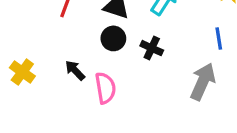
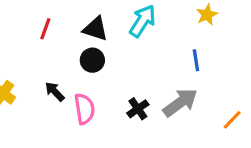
black cross: (152, 48) -> (138, 109), moved, turned 30
gray arrow: (203, 82) -> (180, 103), turned 30

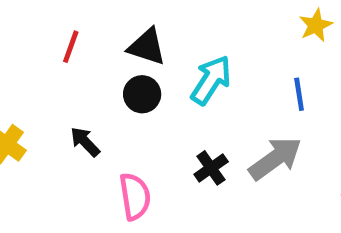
cyan arrow: (143, 21) -> (211, 80), moved
pink semicircle: (85, 109) -> (135, 196), moved

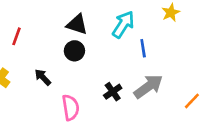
red line: (71, 47) -> (16, 36), moved
cyan arrow: (211, 80) -> (123, 24), moved
blue line: (299, 94) -> (143, 48), moved

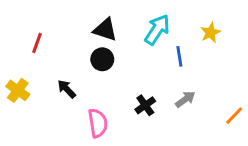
yellow star: (171, 13) -> (210, 33), moved
gray arrow: (148, 86) -> (185, 99), size x0.6

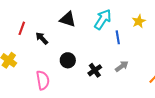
black circle: (102, 59) -> (68, 60), moved
black arrow: (67, 89) -> (42, 38), moved
pink semicircle: (98, 123) -> (43, 80), moved

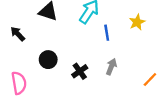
yellow star: (139, 21) -> (137, 22), moved
gray arrow: (122, 66) -> (111, 67), turned -32

